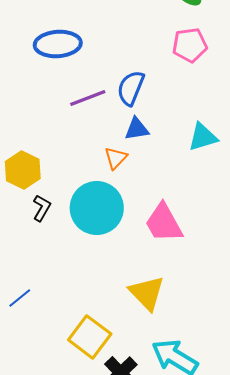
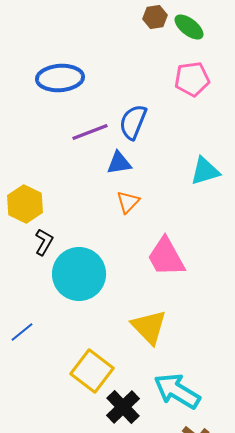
blue triangle: (137, 129) -> (119, 163), moved
orange triangle: (116, 158) -> (128, 202), moved
cyan circle: (97, 208) -> (79, 274), moved

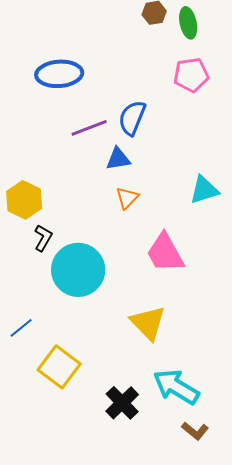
green ellipse: (189, 27) -> (188, 23), turned 40
cyan triangle: (205, 171) -> (204, 190), moved
yellow square: (92, 371) -> (59, 367), moved

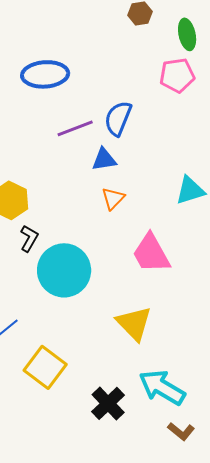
green ellipse: (188, 23) -> (187, 34), moved

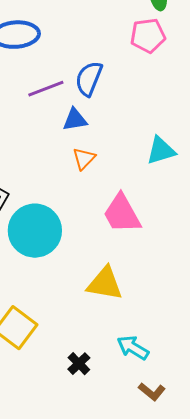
yellow triangle: (134, 323) -> (105, 284), turned -36
cyan arrow: (162, 387) -> (133, 348), size x0.7
black cross: (108, 403) -> (79, 364), size x0.7

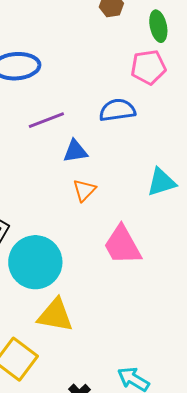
blue semicircle: (89, 79) -> (117, 110), moved, turned 60
yellow triangle: (105, 284) -> (55, 315), moved

